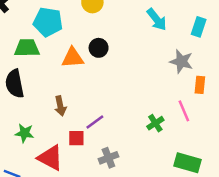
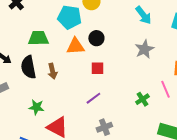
cyan pentagon: (48, 22) -> (69, 17), moved
gray star: (181, 61) -> (144, 49), moved, turned 30
brown arrow: (60, 106) -> (52, 71), moved
red square: (76, 138) -> (97, 68), moved

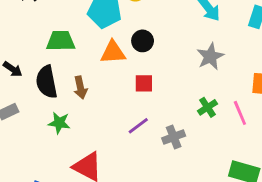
green cross: (142, 99) -> (207, 107), moved
green star: (36, 107) -> (59, 123), moved
gray cross: (104, 127) -> (174, 137), moved

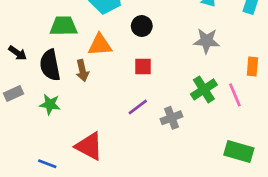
orange triangle: (113, 52) -> (100, 45), moved
gray star: (210, 56) -> (207, 41), turned 30
green cross: (207, 107) -> (204, 89), size x1.4
green star: (59, 123) -> (50, 104), moved

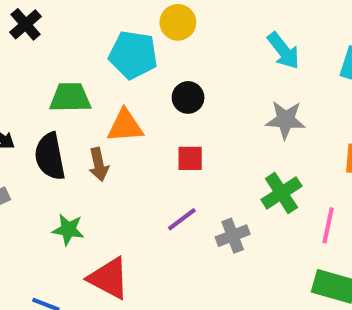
pink line: (235, 95) -> (328, 225), moved, turned 35
green star: (50, 104) -> (68, 229), moved

